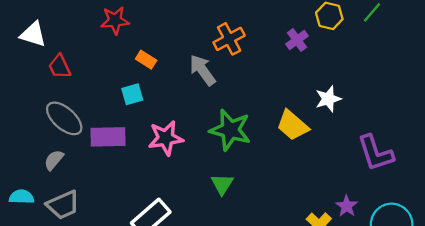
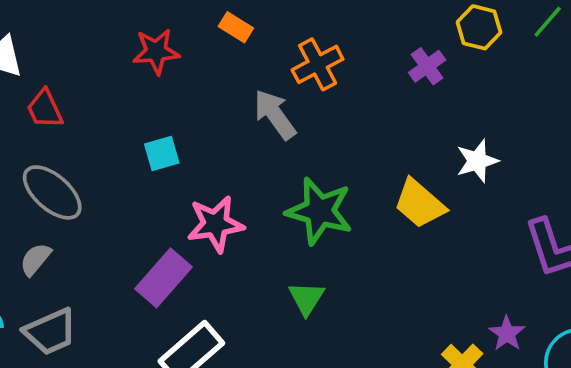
red star: (115, 20) -> (156, 51), moved
orange rectangle: (146, 60) -> (236, 27), moved
purple rectangle: (108, 137) -> (164, 278), moved, turned -48

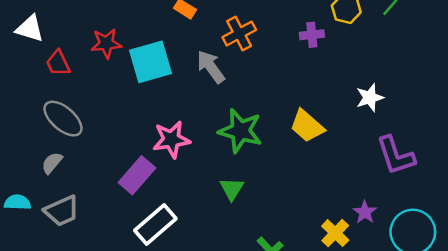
red star: (156, 51) -> (106, 43), moved
purple cross: (427, 66) -> (312, 35), turned 30
cyan square: (162, 153) -> (150, 62), moved, size x1.8
white star: (477, 161) -> (370, 98), moved

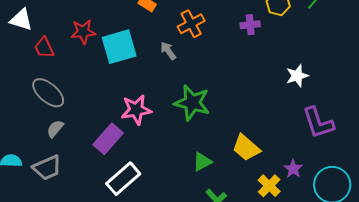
gray arrow: (211, 67) -> (168, 51), size x0.7
yellow trapezoid: (307, 126) -> (246, 148), moved
gray semicircle: (52, 163) -> (55, 129), moved
green triangle: (232, 189) -> (202, 162), moved, turned 30

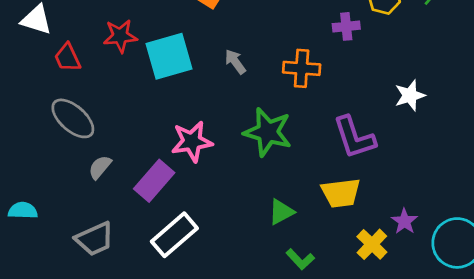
orange cross: (191, 24) -> (302, 68), moved, turned 32
purple L-shape: (318, 123) -> (354, 137), moved
gray semicircle: (55, 129) -> (100, 167), moved
yellow trapezoid: (246, 148) -> (341, 193), turned -48
gray trapezoid: (47, 168) -> (95, 239), moved

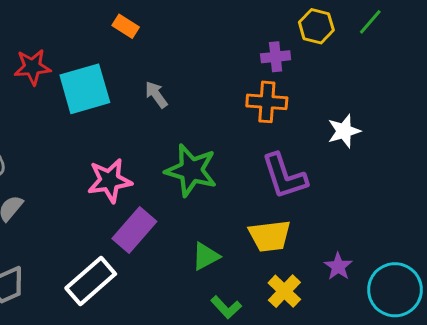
orange cross: (302, 68) -> (267, 102), moved
purple rectangle: (154, 181) -> (134, 230), moved
yellow cross: (372, 244) -> (284, 291), moved

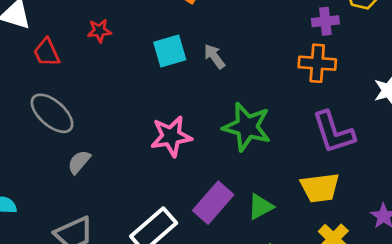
red star: (32, 67) -> (99, 31), size x0.7
cyan square: (85, 89) -> (170, 51), moved, size x0.7
purple rectangle: (134, 230) -> (213, 203), moved

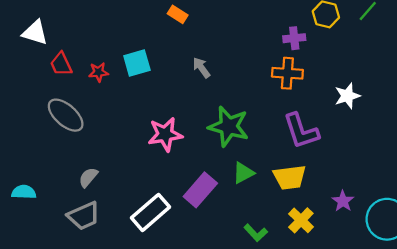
red star: (99, 31) -> (98, 72), moved
cyan square: (170, 51) -> (137, 63), moved
gray semicircle: (79, 162) -> (88, 177), moved
green triangle: (260, 207) -> (243, 173), moved

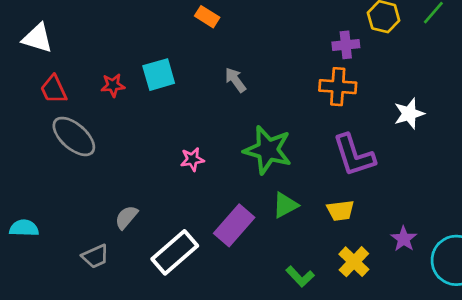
red trapezoid: (61, 64) -> (54, 89), moved
pink star: (165, 134) -> (192, 159), size x0.6
gray semicircle: (88, 177) -> (126, 217), moved
yellow trapezoid: (290, 177) -> (340, 211), size x0.7
gray trapezoid: (84, 216) -> (95, 256), size x0.7

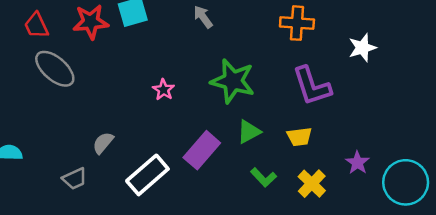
red star: (113, 85) -> (91, 22), size x1.6
pink star: (192, 159) -> (164, 90), turned -30
green L-shape: (300, 277) -> (264, 177), moved

